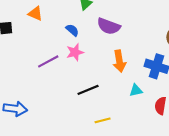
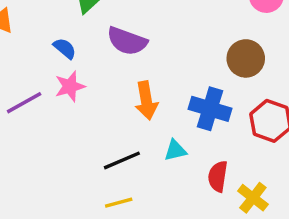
black line: (88, 90) -> (122, 160), moved

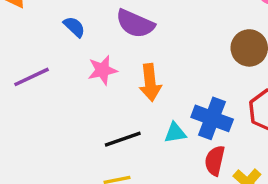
pink star: (70, 86) -> (102, 70), moved
blue cross: (210, 109) -> (212, 118), moved

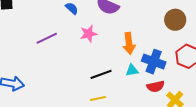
orange arrow: (150, 83) -> (129, 43), moved
red semicircle: (215, 161) -> (156, 86), turned -114

